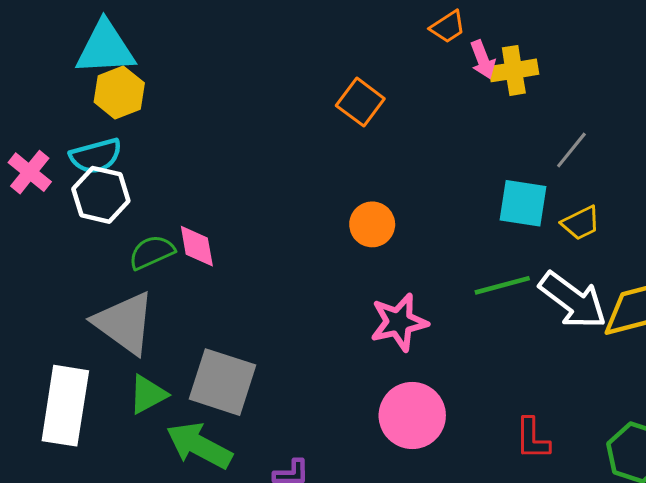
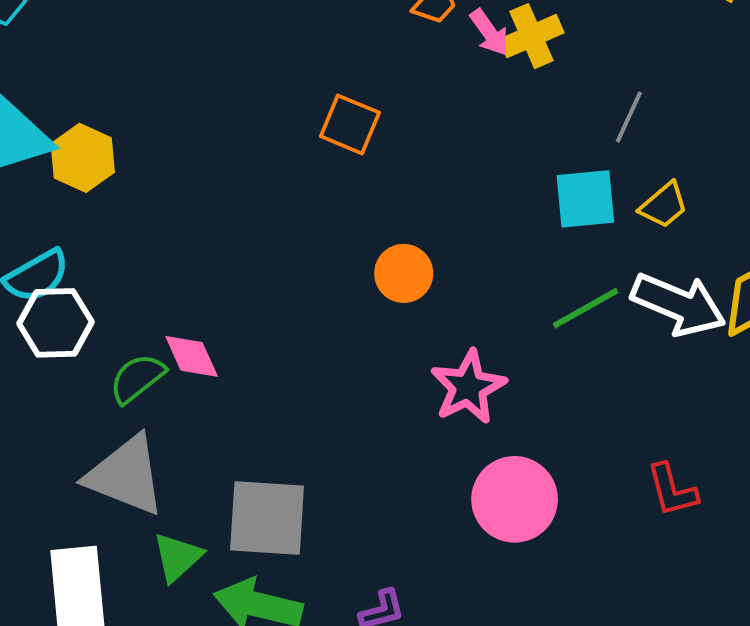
yellow hexagon: (119, 93) -> (83, 158), moved

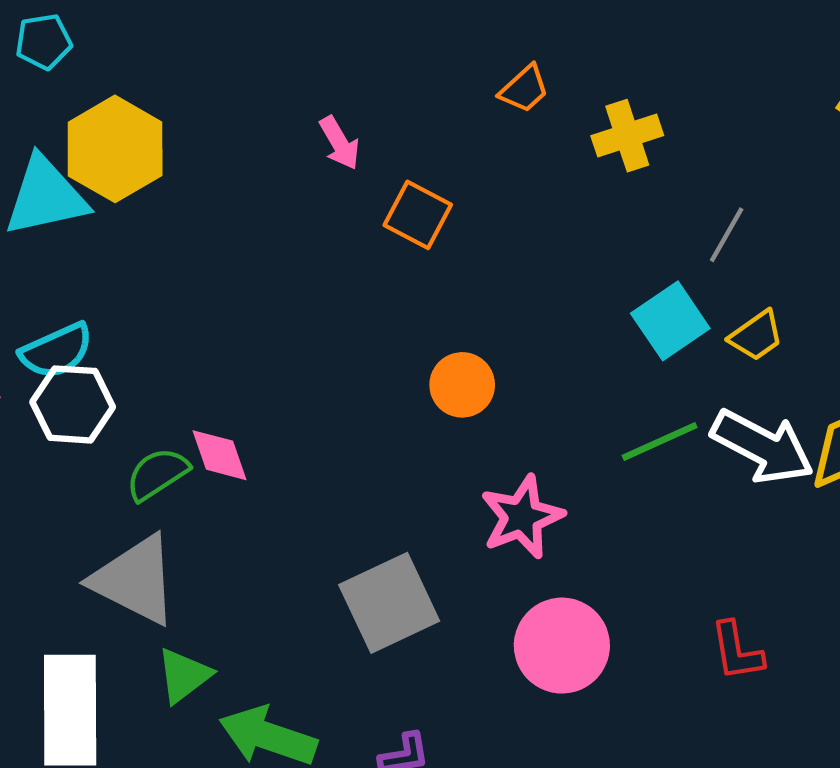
pink arrow: (489, 32) -> (340, 143), moved
yellow hexagon: (83, 158) -> (115, 149), moved, size x1.4
cyan square: (585, 199) -> (670, 321), turned -34
gray square: (267, 518) -> (389, 603), moved, turned -34

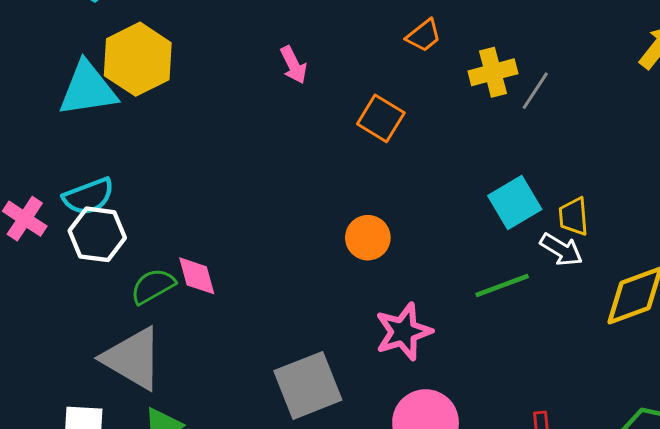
orange square: (418, 215) -> (381, 118), moved
gray line: (727, 235) -> (535, 91), moved
yellow trapezoid: (756, 336) -> (574, 216), turned 117
white arrow: (762, 447) -> (561, 250), moved, size x0.6

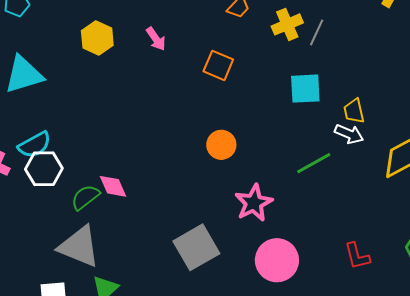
yellow hexagon: (138, 59) -> (97, 38), moved, size x0.7
cyan square: (515, 202) -> (305, 89), moved, turned 36

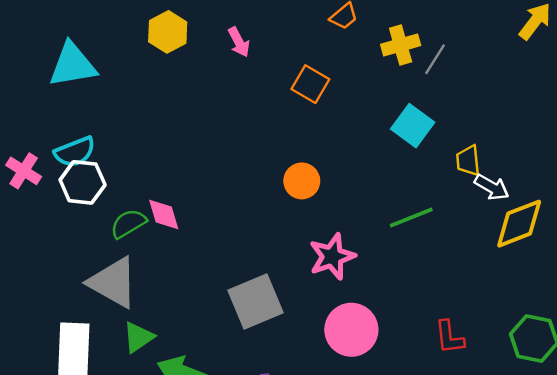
cyan square: (305, 89) -> (413, 126), turned 32
white arrow: (349, 134) -> (492, 187), moved

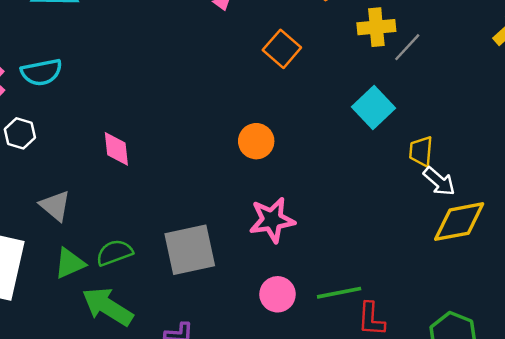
white hexagon: (83, 182) -> (20, 133), moved, size x0.7
green line: (411, 218) -> (339, 293), moved
green semicircle: (128, 223) -> (114, 253), moved
gray triangle: (113, 282) -> (55, 206), size x0.6
pink circle: (351, 330) -> (278, 294), size x0.7

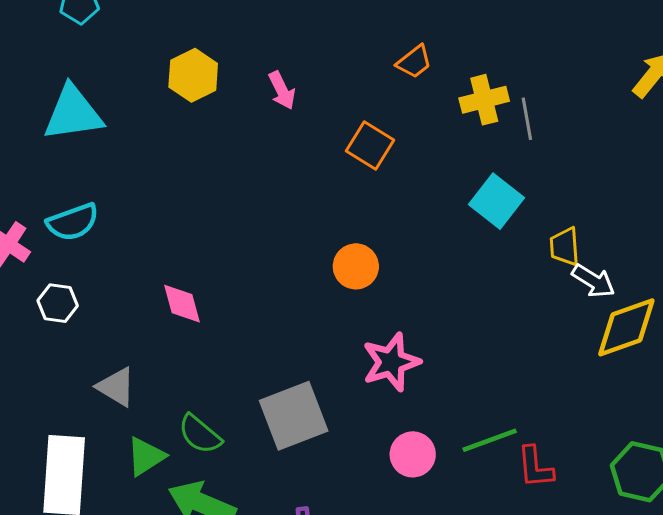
gray line: (407, 47) -> (527, 119), turned -44
green semicircle: (114, 253) -> (200, 434), turned -111

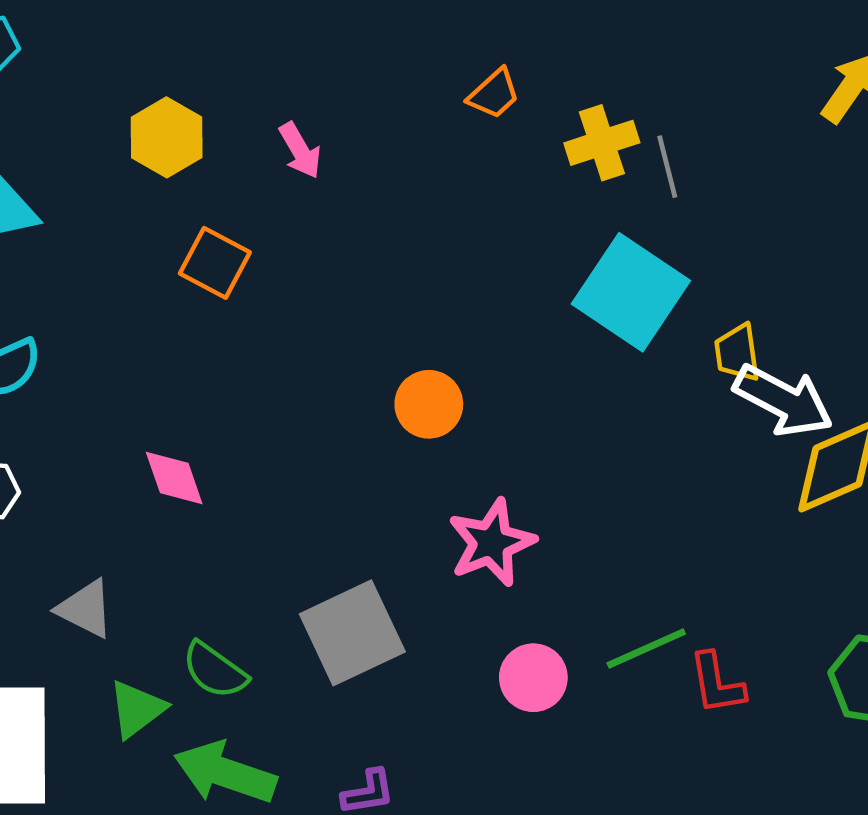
orange square: (370, 145) -> (215, 263), moved
cyan square: (496, 201) -> (631, 292), size x1.4
white arrow: (593, 281) -> (783, 400), size x1.5

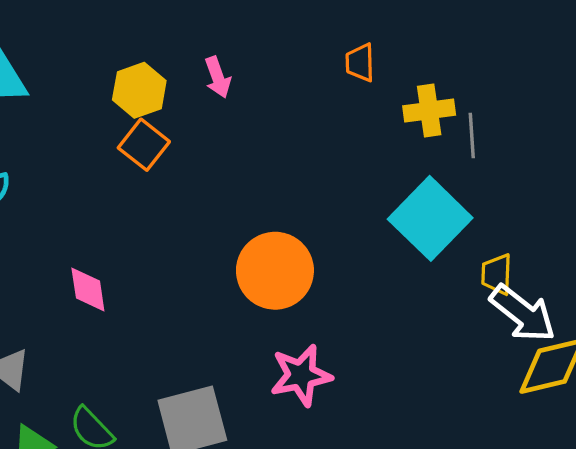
orange trapezoid: (494, 94) -> (360, 63), turned 120
yellow hexagon: (167, 137) -> (139, 90), moved
orange circle: (429, 404) -> (275, 271), size x1.6

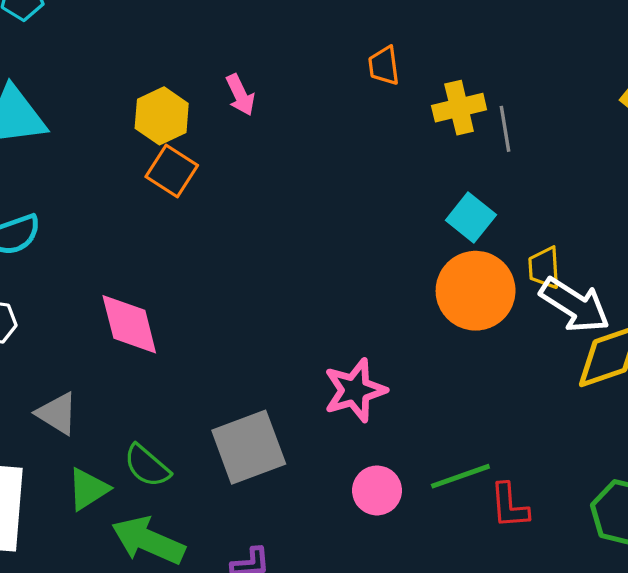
cyan square: (430, 218) -> (471, 218), size x0.6
orange circle: (275, 271) -> (476, 291), moved
pink diamond: (88, 290) -> (129, 324), size x1.4

